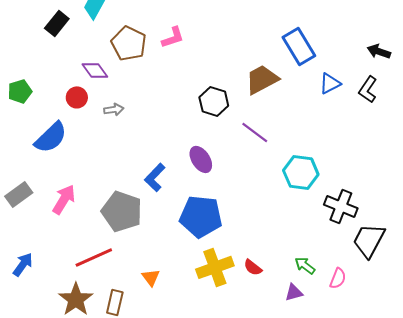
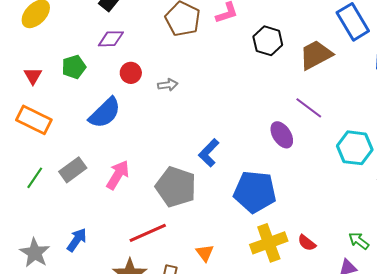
purple diamond: (95, 70) -> (111, 39), moved, turned -56
black hexagon: (214, 101) -> (268, 41), moved
purple ellipse: (201, 159) -> (282, 135), moved

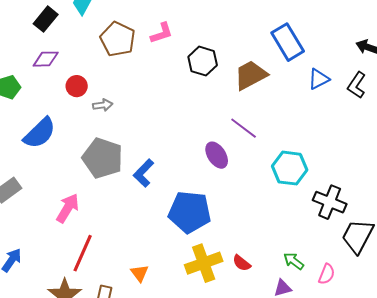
red circle: (131, 73) -> (77, 86), moved
pink arrow: (118, 175) -> (68, 208), moved
gray pentagon: (176, 187) -> (103, 158), moved
red line: (148, 233) -> (83, 253), turned -42

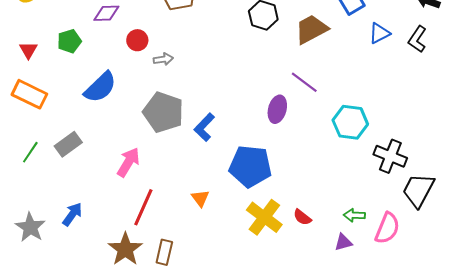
purple ellipse: (217, 155) -> (277, 109), turned 48
green arrow: (294, 261) -> (354, 215), turned -35
yellow cross: (204, 263) -> (264, 217), turned -33
orange triangle: (140, 273) -> (200, 198), moved
pink semicircle: (327, 274) -> (387, 228), size x1.5

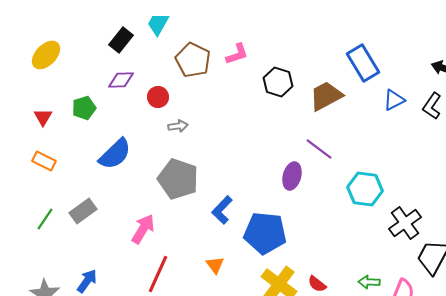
red circle: (137, 40) -> (158, 97), moved
orange rectangle: (29, 94) -> (44, 161), size x0.7
blue L-shape: (204, 127) -> (222, 210), moved
black cross: (390, 156) -> (405, 223), turned 32

